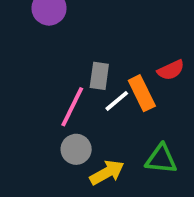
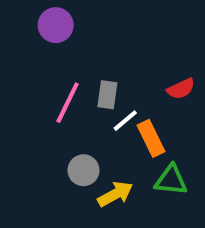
orange rectangle: (142, 93) -> (151, 138), moved
pink line: (72, 107) -> (68, 103), moved

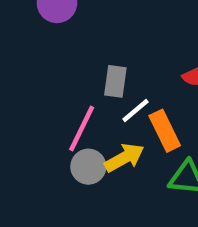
pink line: (68, 103) -> (82, 128), moved
yellow arrow: (115, 194) -> (124, 158), moved

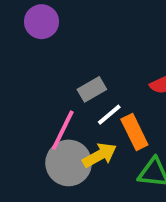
gray rectangle: (115, 81) -> (92, 89), turned 52
gray circle: (88, 167) -> (69, 163), size x1.5

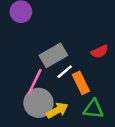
gray rectangle: (92, 89) -> (53, 55), size x1.5
yellow arrow: (100, 155) -> (57, 110), moved

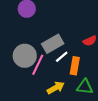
orange rectangle: (81, 83) -> (75, 66), turned 36
gray circle: (38, 103) -> (25, 56), moved

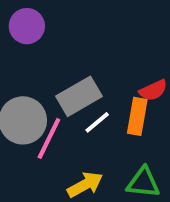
orange rectangle: (75, 66) -> (137, 116), moved

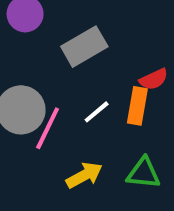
gray rectangle: (79, 96) -> (84, 47), moved

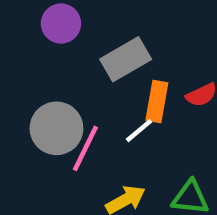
orange rectangle: (137, 106) -> (157, 102), moved

